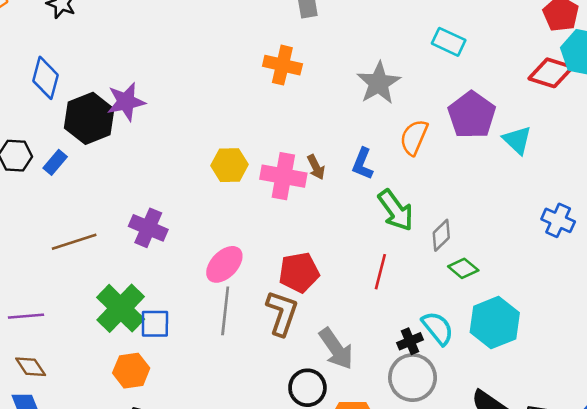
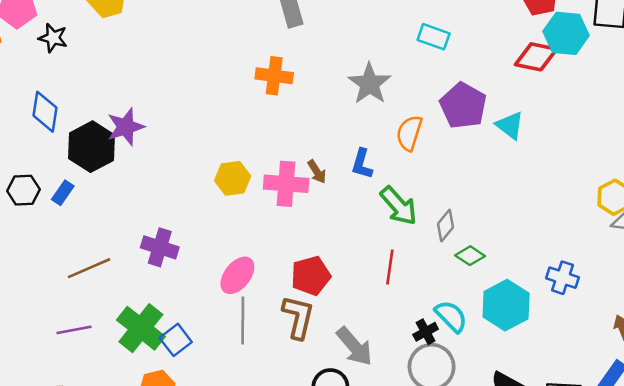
blue cross: (558, 220) -> (563, 278), moved
purple line: (26, 316) -> (74, 330), moved
blue square: (155, 324) -> (176, 340), turned -32

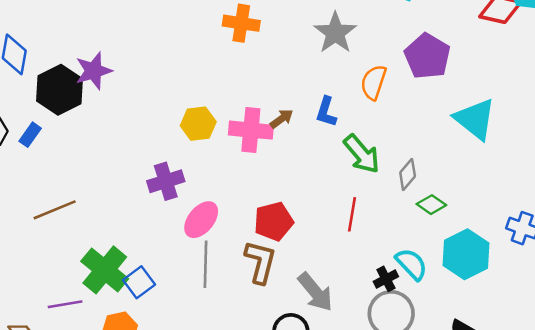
cyan triangle: (510, 125) -> (475, 119), moved, size x1.5
brown arrow: (317, 172) -> (282, 119), turned -95
purple cross: (160, 247) -> (166, 181), moved, turned -36
purple line: (74, 330) -> (65, 304), moved

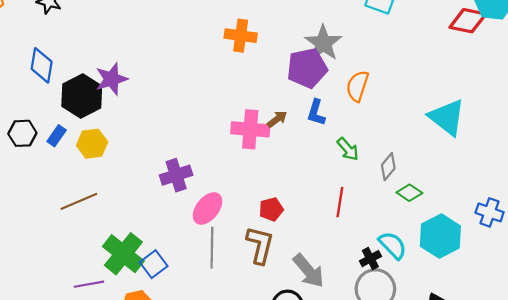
purple pentagon: (427, 56) -> (307, 68), moved, turned 30
yellow hexagon: (198, 124) -> (92, 144), moved
green arrow: (362, 154) -> (348, 149), size x0.7
red pentagon: (274, 221) -> (271, 209), size x0.7

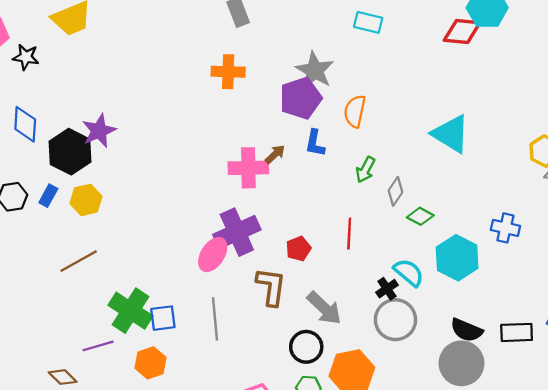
green arrow: (348, 149) -> (365, 170), moved, turned 75
purple cross: (176, 175) -> (237, 232), moved, size x1.4
red pentagon: (271, 209) -> (298, 249), moved
gray line: (212, 248) -> (215, 319), moved
blue square: (154, 264) -> (163, 318), turned 36

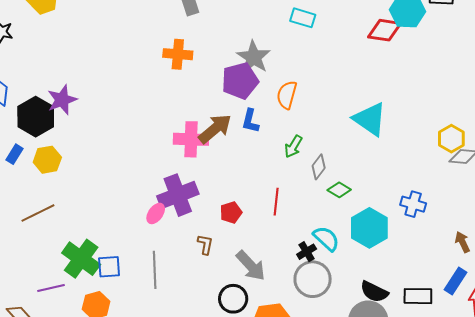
brown arrow: (275, 154) -> (215, 129), size x1.8
pink ellipse: (213, 255) -> (156, 213), size x0.7
brown L-shape: (271, 287) -> (205, 244), size x0.6

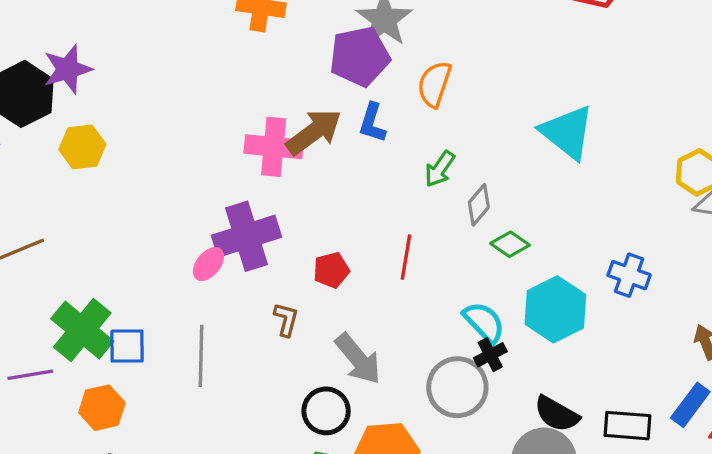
yellow hexagon: (47, 160) -> (82, 147), moved
black cross: (307, 252) -> (490, 355), moved

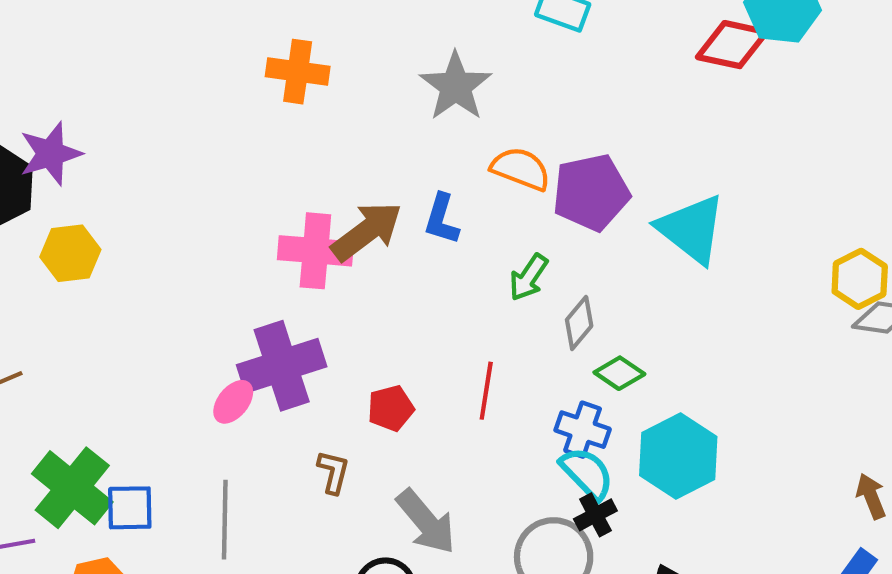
purple pentagon: (360, 56) -> (591, 192), moved
orange semicircle: (434, 84) -> (521, 169), turned 93
blue cross: (629, 275) -> (583, 430), moved

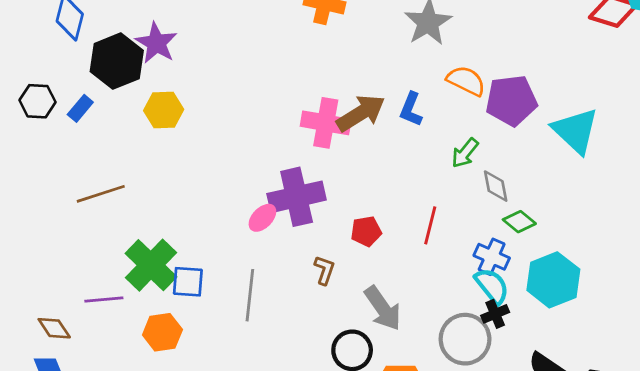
purple star: (50, 154) -> (156, 43), turned -30
gray diamond: (579, 323) -> (496, 186), turned -56

